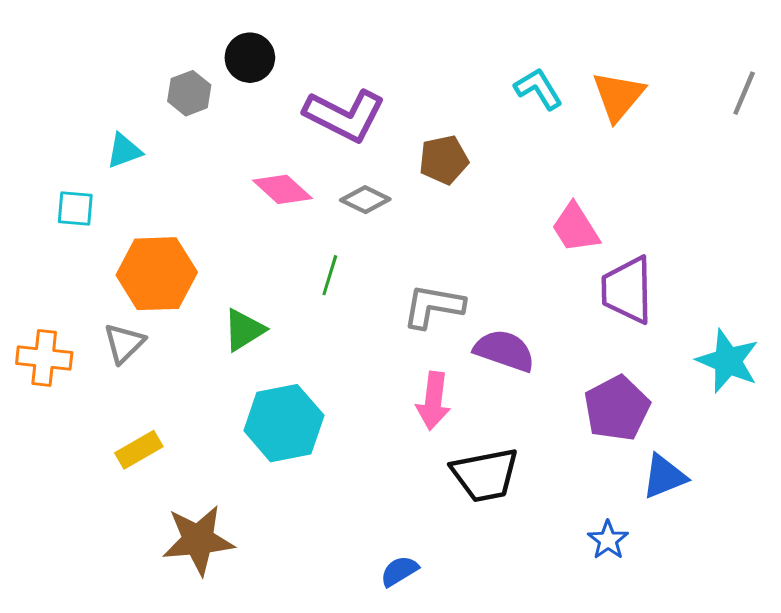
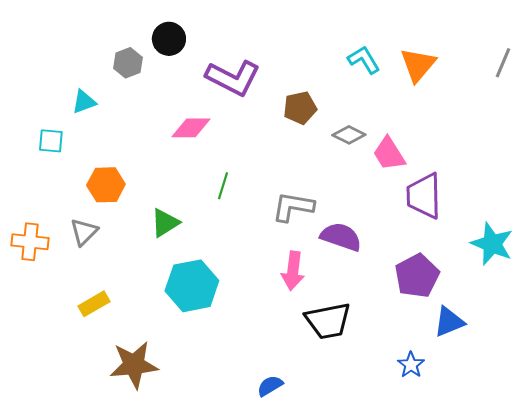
pink diamond: (282, 189) -> (191, 128), turned -42
gray diamond: (365, 200) -> (349, 135), moved
orange hexagon: (157, 274) -> (106, 185), size x0.7

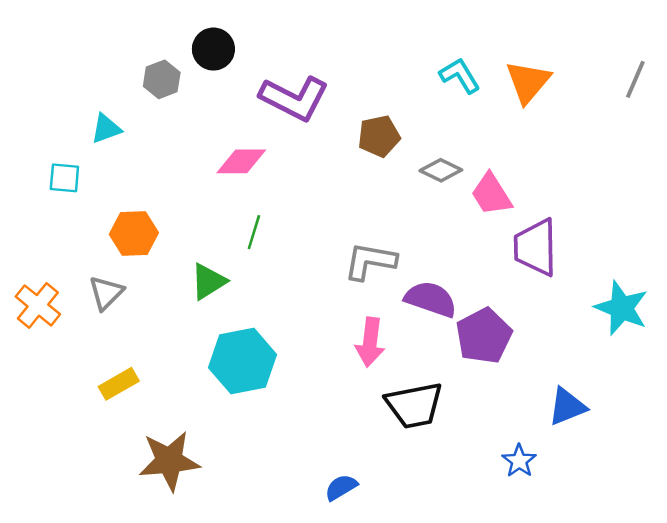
green line: (223, 186) -> (254, 232), moved
orange cross: (30, 242) -> (38, 305), turned 33
purple pentagon: (417, 276) -> (484, 336), moved

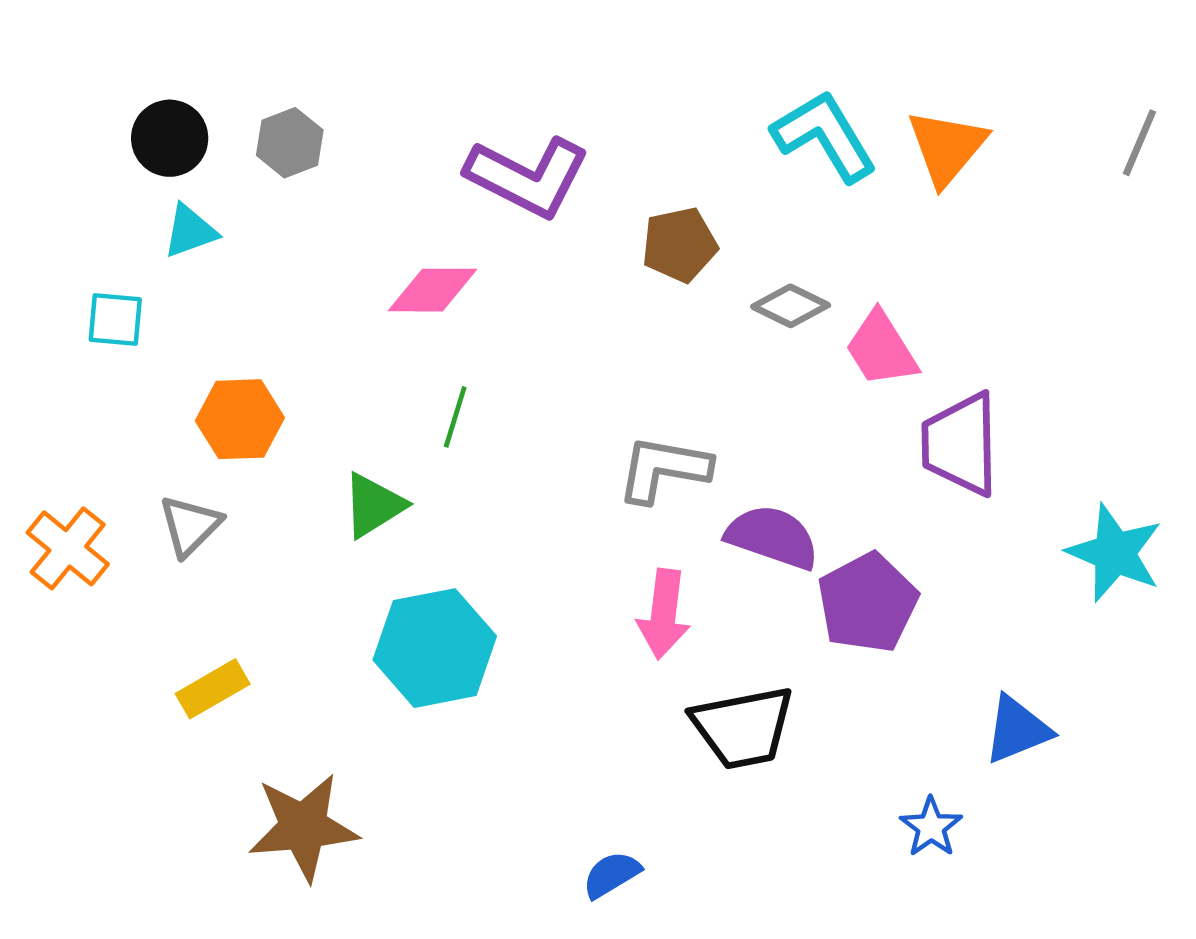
black circle: (213, 49) -> (170, 138), moved
cyan L-shape: (460, 76) -> (825, 136), size x1.4

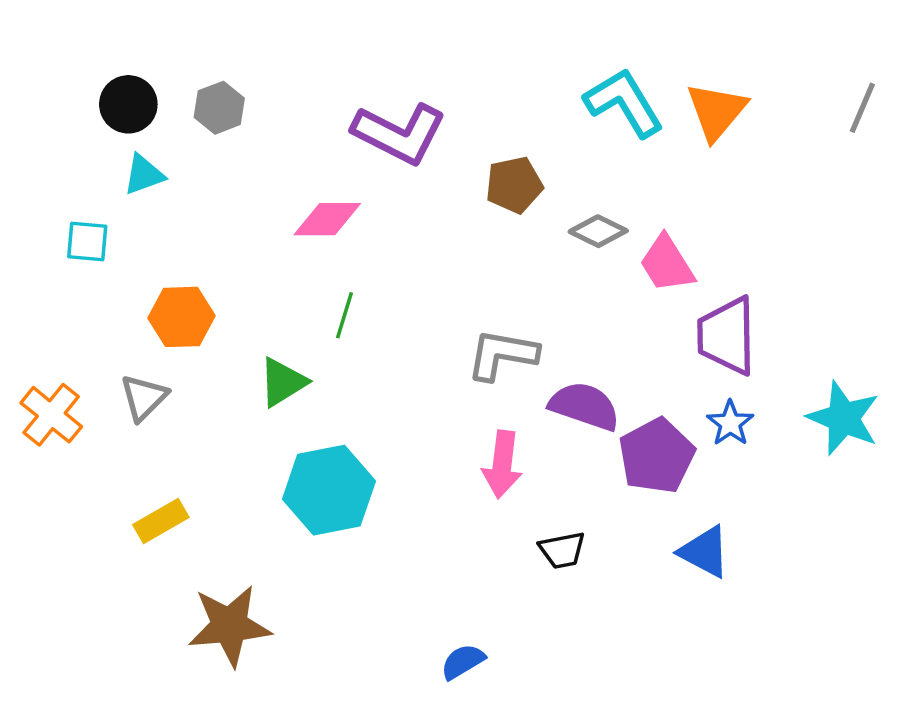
black trapezoid: (743, 727) -> (562, 550), size x0.6
blue triangle: (1017, 730) -> (705, 552), moved, turned 50
blue star: (931, 827) -> (730, 423), moved

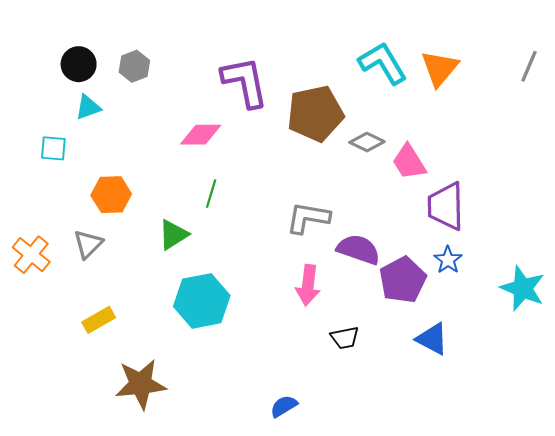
purple L-shape: (399, 133) -> (245, 82), turned -128
brown pentagon: (514, 185) -> (315, 114), size x1.6
cyan star: (843, 418) -> (523, 288), moved

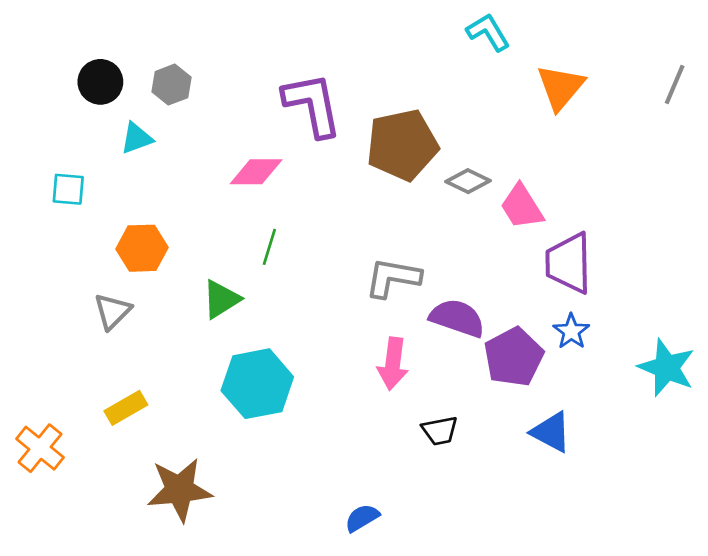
cyan L-shape: (383, 63) -> (488, 32), moved, size x0.7
cyan triangle: (88, 107) -> (137, 138), moved
orange cross: (31, 255) -> (40, 448), moved

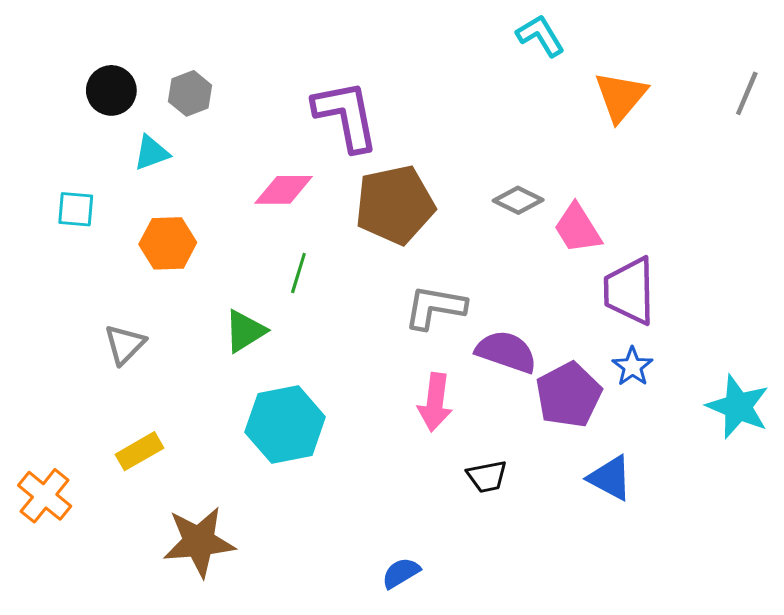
brown pentagon: (402, 145) -> (395, 205), moved
orange hexagon: (142, 248) -> (168, 243), moved

